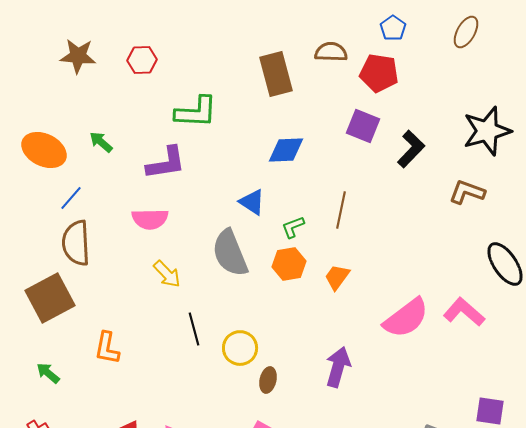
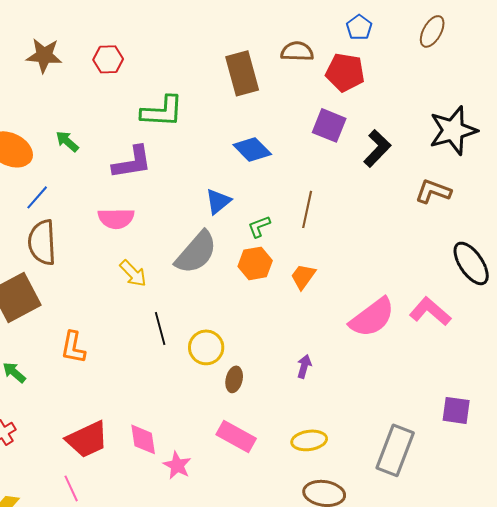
blue diamond: (286, 150) -> (252, 149), turned 48
blue triangle: (252, 202) -> (218, 201), turned 48
gray semicircle: (230, 253) -> (196, 252), turned -117
purple arrow: (338, 367) -> (304, 366), size x0.6

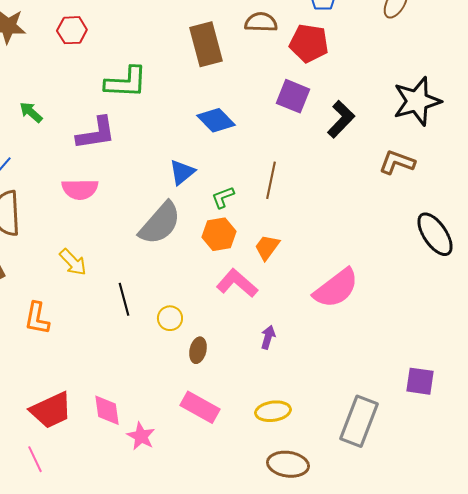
yellow arrow: (133, 273) -> (73, 262), moved
pink L-shape: (430, 311) -> (237, 283), moved
yellow circle: (206, 347) -> (170, 318), size x0.7

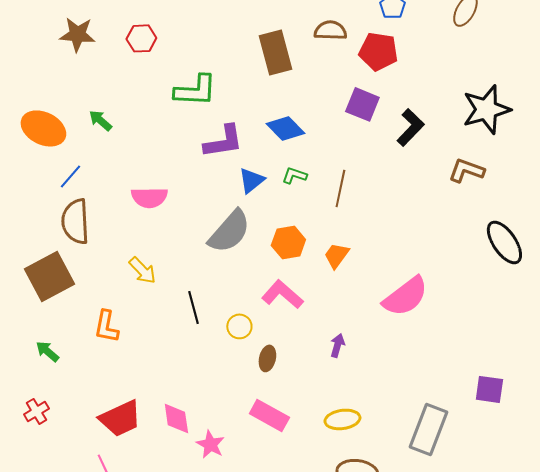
purple L-shape: (96, 133) -> (223, 141), moved
green L-shape: (223, 197) -> (294, 175), moved, turned 40
pink L-shape: (237, 283) -> (282, 294), moved

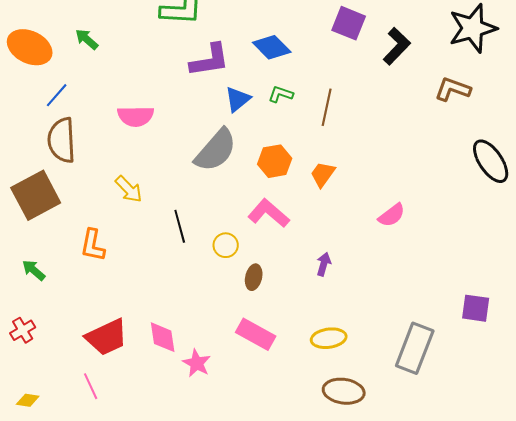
pink semicircle: (405, 296) -> (392, 215), size x0.6

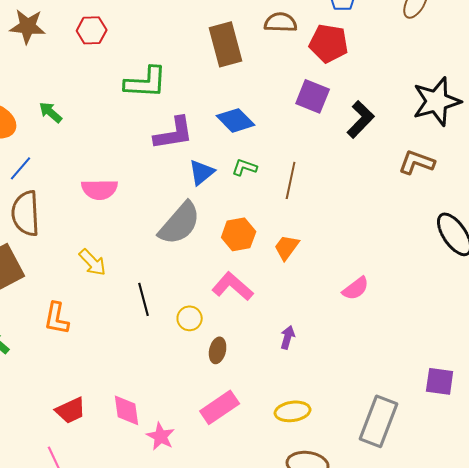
pink rectangle: (256, 334) -> (220, 407), turned -63
red trapezoid: (107, 337) -> (71, 410), size x0.7

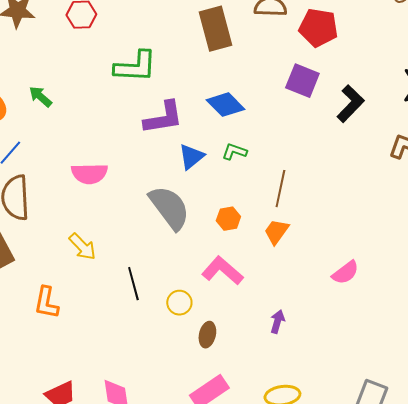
brown line: (291, 180) -> (280, 189), moved
gray semicircle: (180, 223) -> (169, 208), turned -78
orange hexagon: (239, 234) -> (228, 219), size x0.7

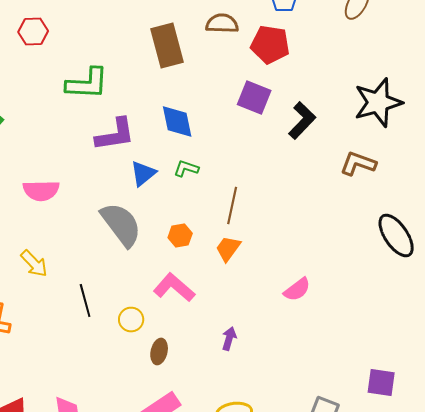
blue diamond: (225, 105) -> (177, 122), turned 33

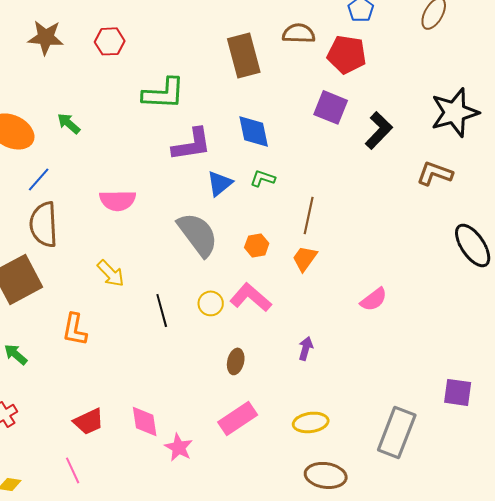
yellow circle: (131, 320) -> (211, 303), moved

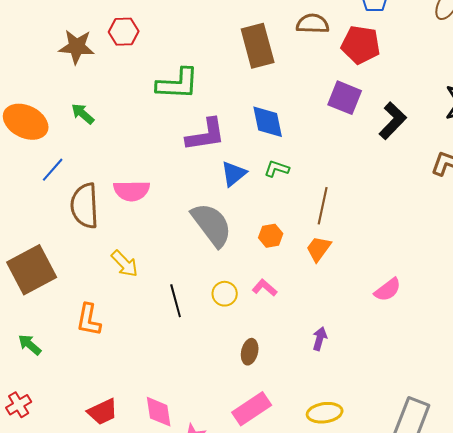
brown star: (46, 37) -> (77, 47), moved
brown semicircle: (44, 224) -> (85, 206), moved
pink L-shape: (251, 297) -> (265, 288), size x0.6

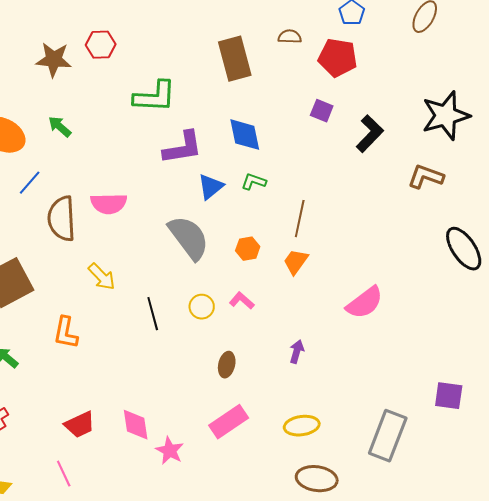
brown semicircle: (313, 24) -> (290, 37), size x0.7
purple square: (345, 98) -> (322, 111), size x0.7
pink semicircle: (388, 290) -> (365, 303), size x1.4

